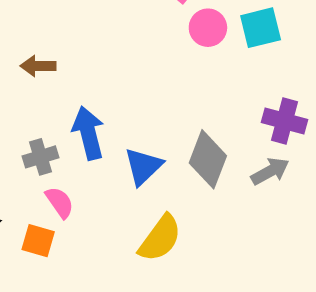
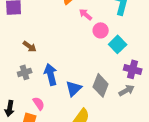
cyan square: (261, 28) -> (118, 44), moved, turned -30
brown arrow: (38, 66) -> (30, 46), turned -144
gray cross: (40, 157) -> (25, 72), moved

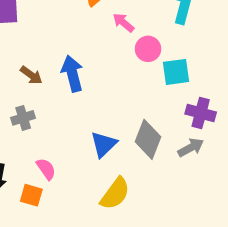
cyan square: (118, 44) -> (176, 72), turned 36
blue arrow: (51, 74) -> (72, 74), moved

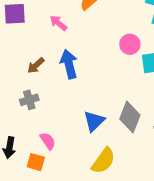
pink arrow: (123, 23) -> (58, 23), moved
brown arrow: (31, 75) -> (36, 65), turned 102

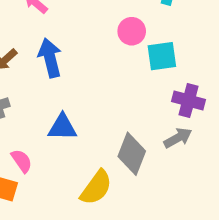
gray diamond: (130, 117) -> (132, 154), moved
blue triangle: (94, 121) -> (62, 127), moved, turned 45

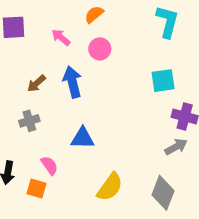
pink circle: (132, 31) -> (100, 49), moved
gray diamond: (132, 154) -> (163, 193), moved

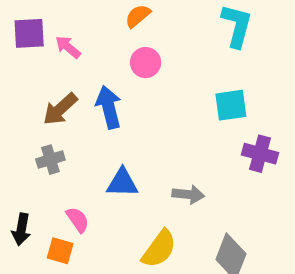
pink arrow: (61, 37) -> (68, 47), moved
brown arrow: (36, 83) -> (60, 109), size x1.4
gray arrow: (176, 147) -> (188, 194), moved, turned 35

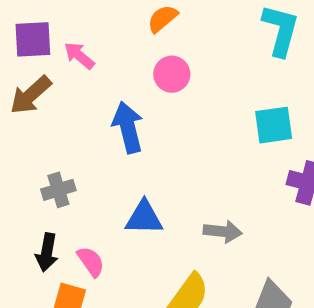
brown arrow: (60, 109) -> (31, 95), moved
black arrow: (21, 229) -> (47, 252), moved

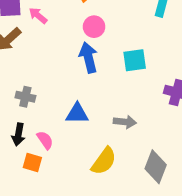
cyan square: (274, 125) -> (135, 60), moved
blue arrow: (128, 127) -> (88, 57), moved
gray cross: (58, 190) -> (25, 97), turned 30

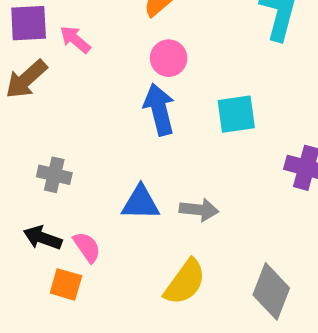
gray arrow: (125, 122) -> (199, 210), moved
black arrow: (18, 135) -> (43, 238), turned 100

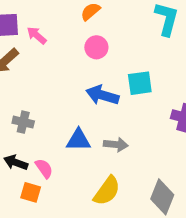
blue arrow: (159, 109) -> (102, 95), moved, turned -60

